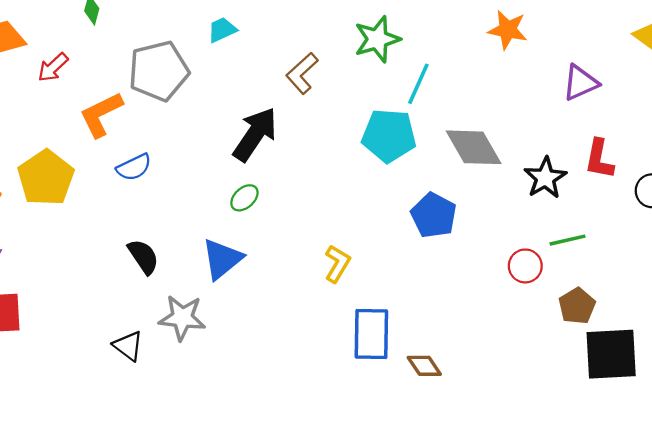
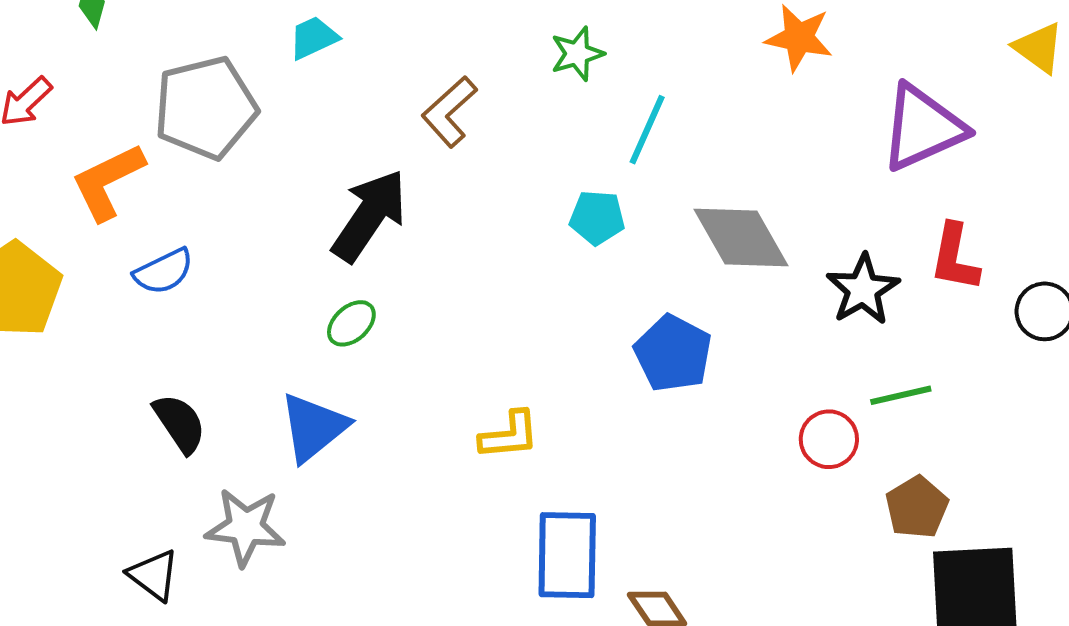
green star: (377, 39) -> (577, 54), size x0.7
purple triangle: (581, 83) -> (923, 128), size x1.4
cyan pentagon: (389, 136) -> (597, 218), size x0.6
yellow L-shape: (337, 264) -> (509, 435), turned 54

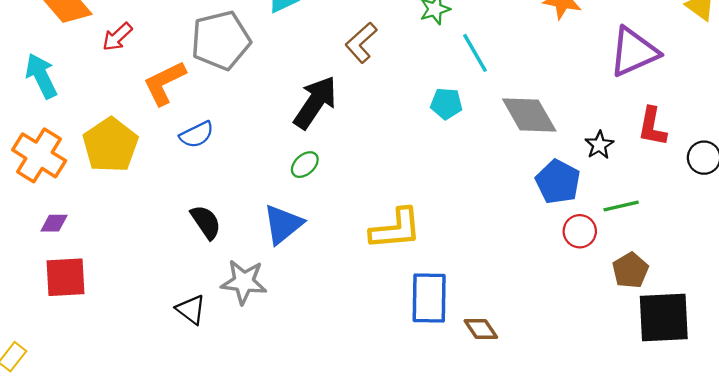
cyan line: (647, 130) -> (475, 53), turned -54
black star: (863, 289) -> (599, 145), size x0.7
blue pentagon: (673, 353) -> (558, 182), moved
yellow L-shape: (509, 435) -> (396, 229), size x1.5

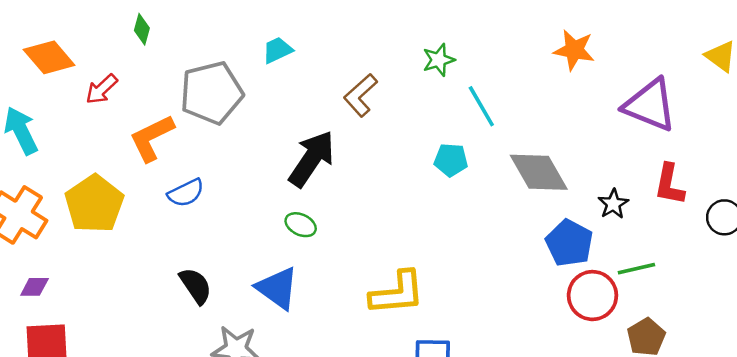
purple triangle: (634, 52) -> (650, 105), turned 46
green ellipse: (305, 165) -> (301, 225), turned 68
blue triangle: (283, 224) -> (277, 288), turned -45
red circle: (580, 231) -> (592, 296), size x1.4

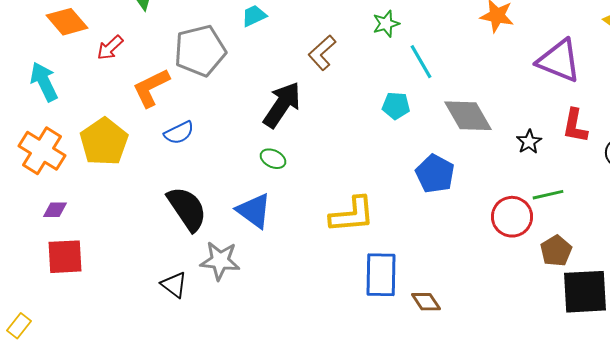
blue pentagon: (569, 243) -> (435, 174), moved
black semicircle: (196, 286) -> (187, 209), size x1.5

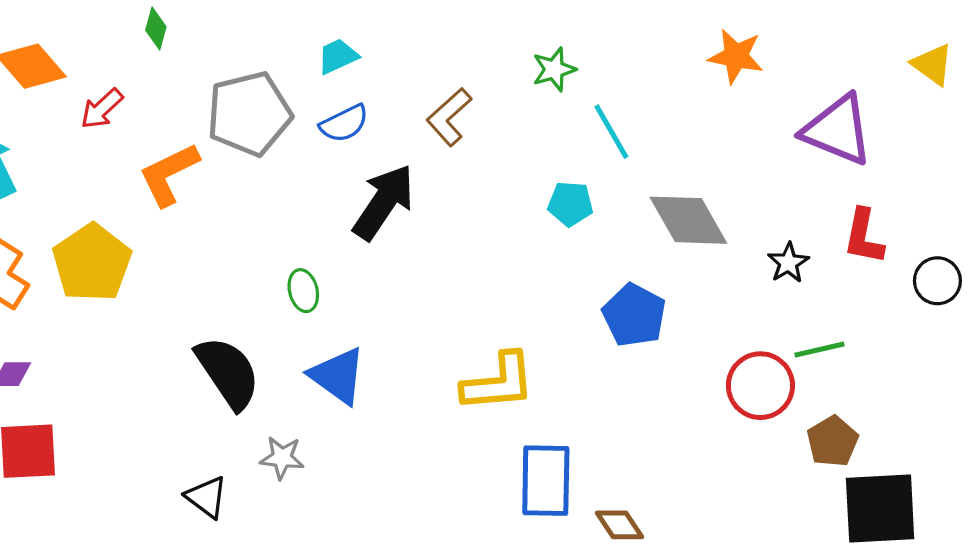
blue semicircle: (179, 133) -> (344, 123), moved
green ellipse: (273, 159) -> (303, 291), moved, turned 50
gray star: (220, 261) -> (282, 458), size x0.7

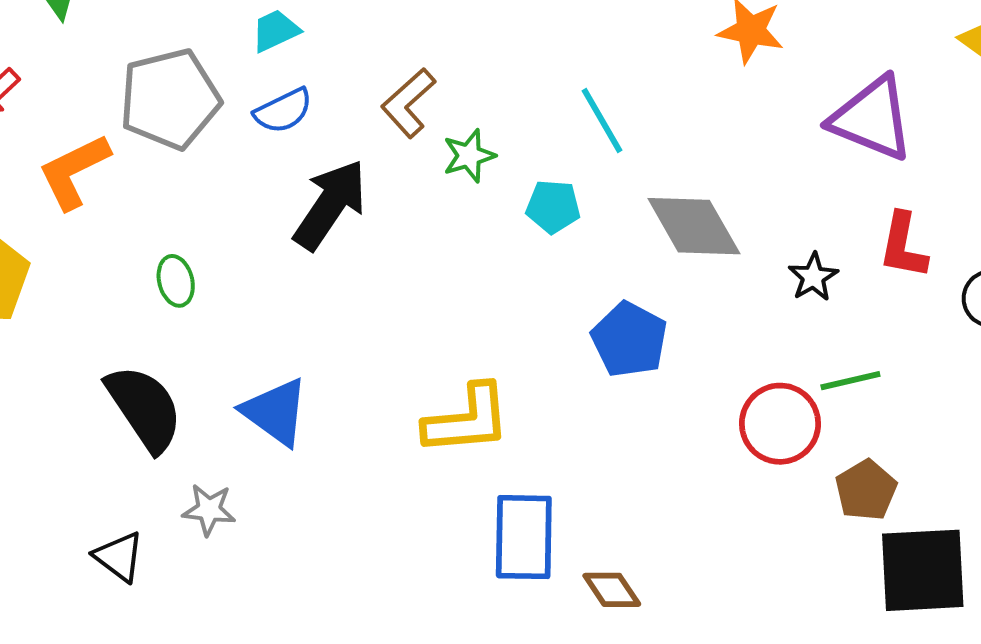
green star: (554, 69) -> (469, 156), moved
green ellipse: (303, 291) -> (176, 281), moved

